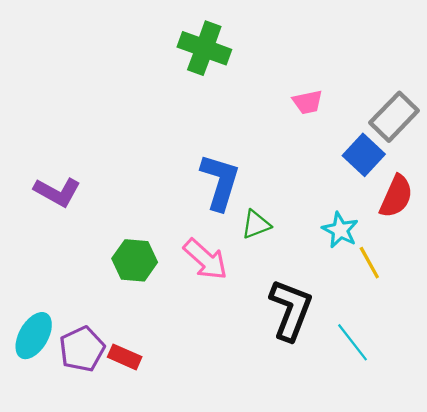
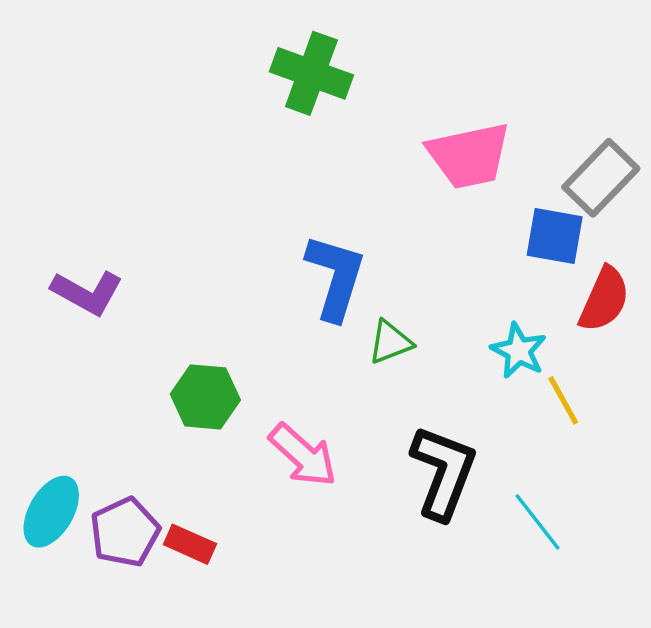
pink trapezoid: (308, 102) -> (469, 156), size x1.8
blue square: (364, 155) -> (555, 236), turned -33
pink arrow: (205, 259) -> (303, 455), moved

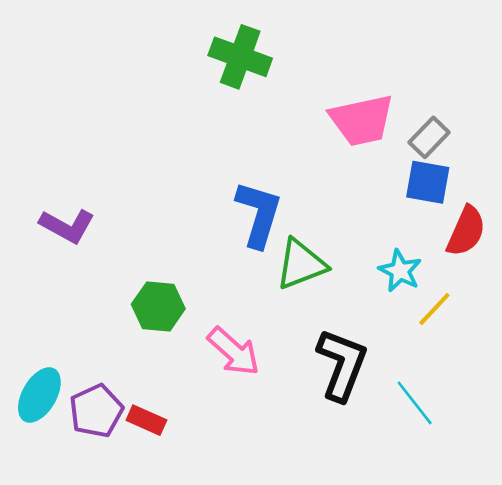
gray rectangle: (601, 178) -> (429, 137), moved, size x0.7
green triangle: (390, 342) -> (301, 264), size x1.5
yellow line: (563, 400) -> (434, 309), turned 72

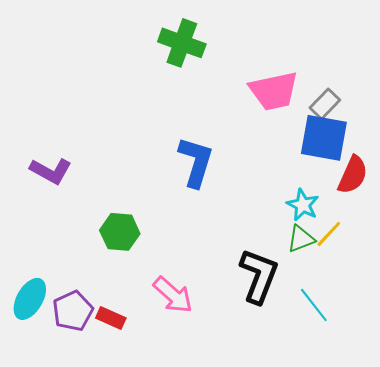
blue square: (428, 182) -> (324, 138), size x1.4
green triangle: (301, 264) -> (301, 239), moved, size x0.7
pink arrow: (234, 351) -> (173, 295), moved

